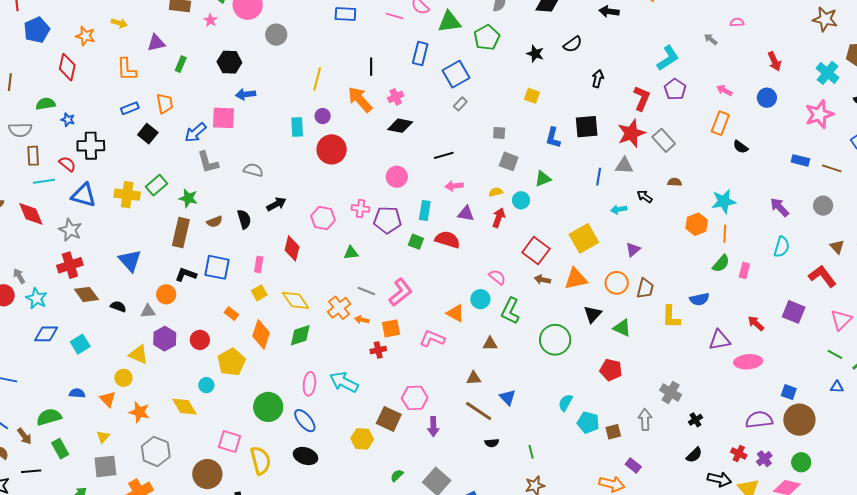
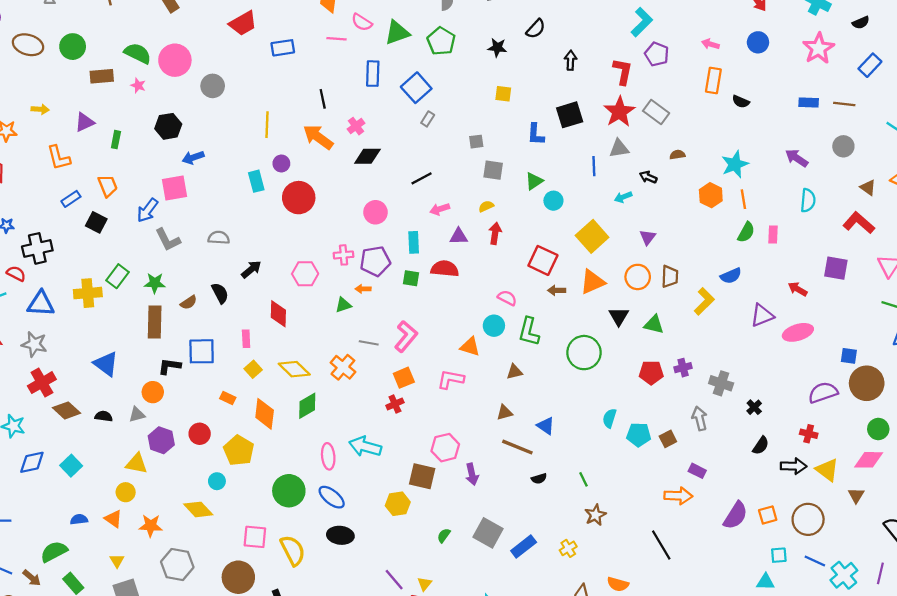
cyan circle: (521, 200) -> (553, 201), moved
yellow L-shape: (671, 317) -> (704, 301), turned -125
orange arrow: (362, 320) -> (363, 289), moved
purple cross: (764, 459) -> (683, 368), moved, turned 35

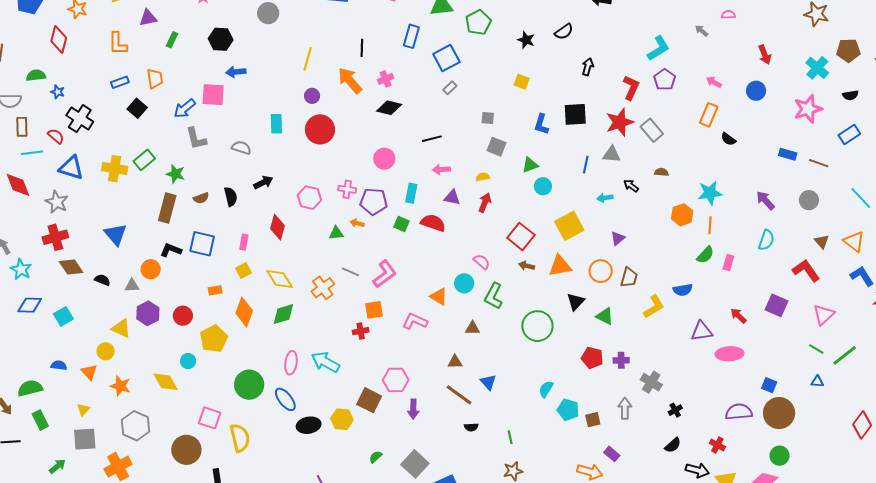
cyan rectangle: (256, 181) -> (276, 124), moved
black cross: (37, 248) -> (80, 119), turned 32
orange rectangle: (228, 398) -> (215, 290), turned -48
black ellipse: (340, 535) -> (309, 425), moved, turned -30

